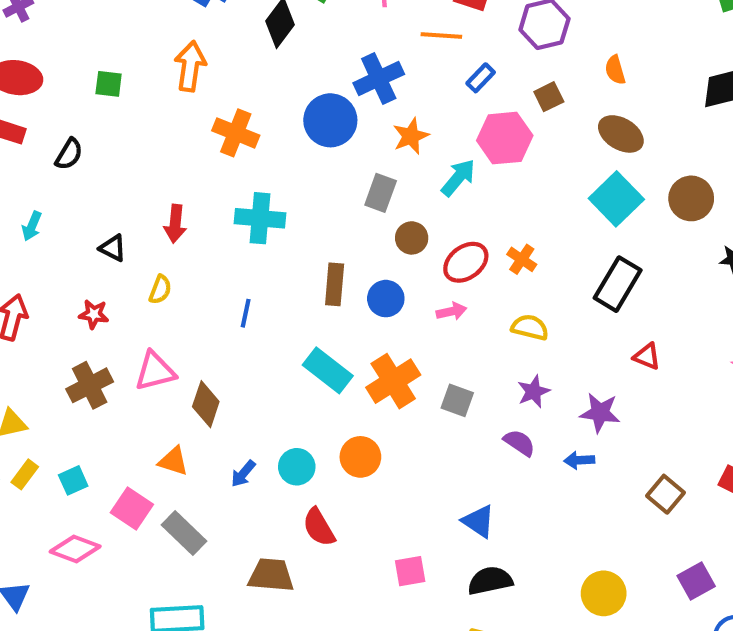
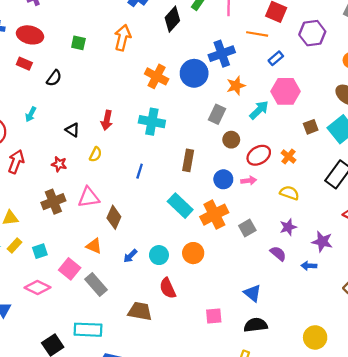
brown square: (549, 97) -> (311, 127), moved
orange cross: (236, 133) -> (157, 76), moved
blue circle: (386, 299) -> (223, 179), moved
gray square: (457, 400) -> (247, 228), turned 35

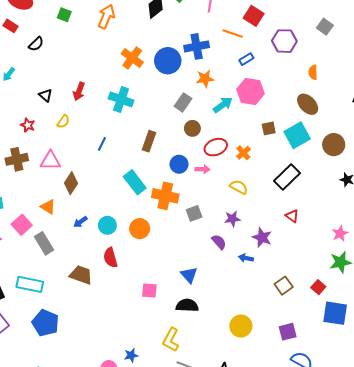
orange cross: (214, 215) -> (165, 196), turned 30

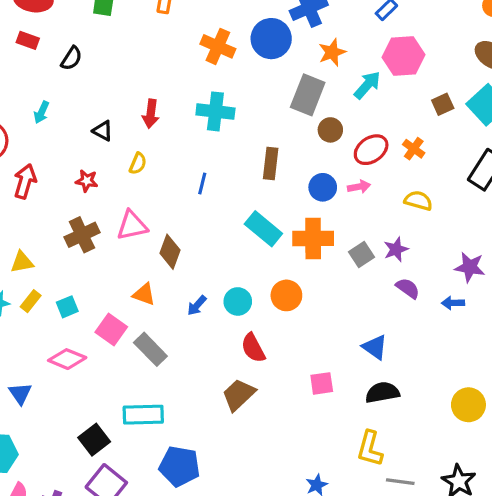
gray rectangle: (183, 102) -> (308, 95), size x1.4
purple star: (232, 219) -> (396, 249), moved
brown trapezoid: (81, 275) -> (239, 395), moved, turned -50

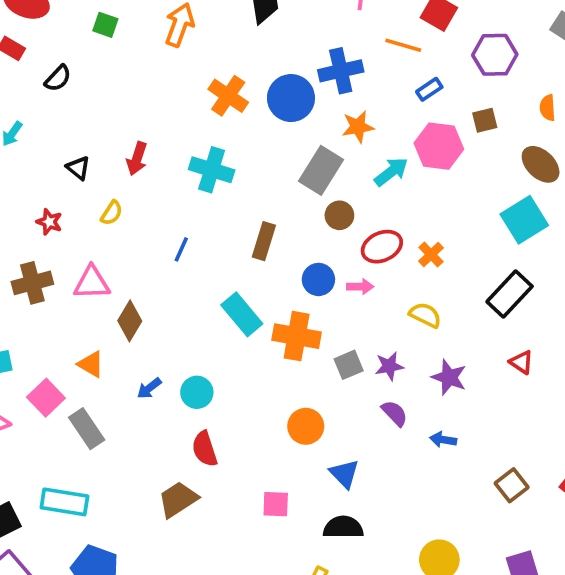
brown square: (443, 104) -> (485, 120), moved
purple star: (470, 267) -> (449, 377), moved
orange circle: (286, 295) -> (306, 426), moved

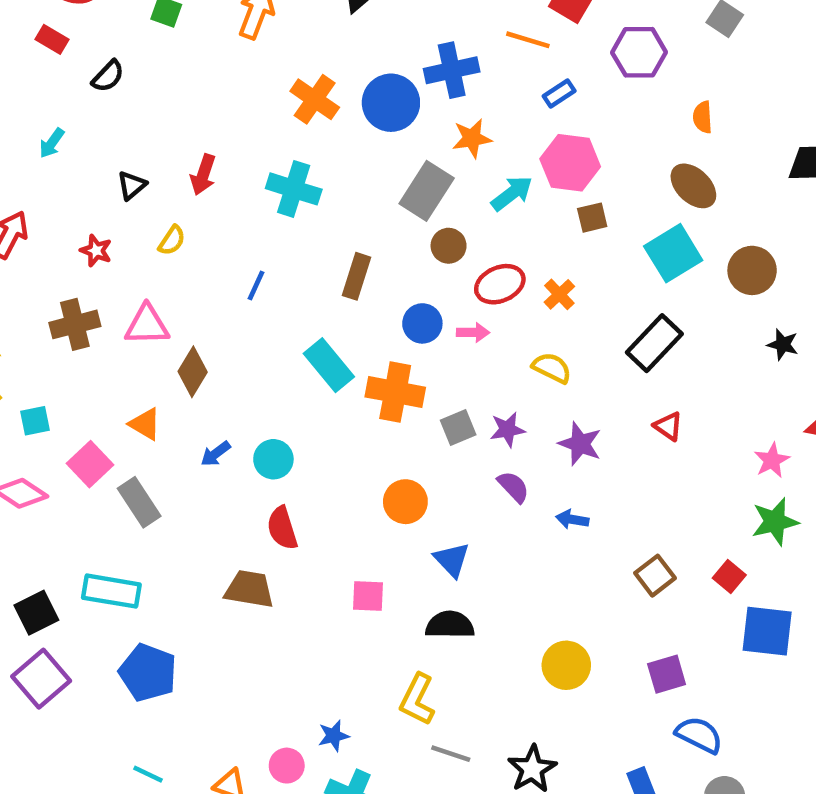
brown square: (485, 120) -> (592, 218), moved
black triangle: (78, 168) -> (132, 185), turned 40
brown trapezoid: (178, 499) -> (249, 589), turned 42

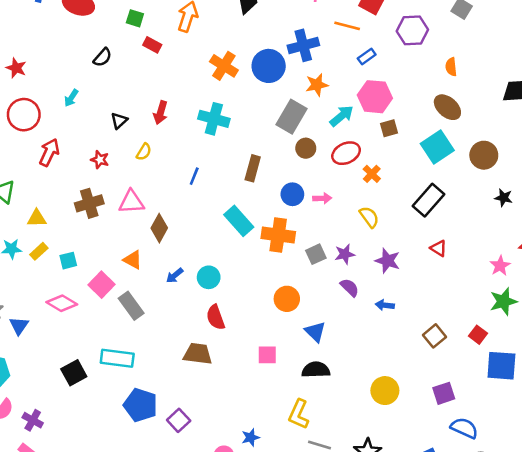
red rectangle: (52, 39) -> (152, 45), moved
red ellipse: (500, 284) -> (346, 153), moved
yellow semicircle: (552, 368) -> (369, 217), turned 30
purple square: (41, 679) -> (179, 420), moved, size x0.7

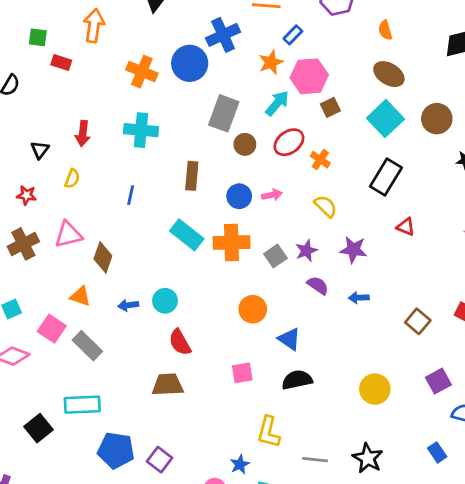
orange star: (317, 85) -> (271, 62), moved
blue arrow: (175, 276) -> (128, 305), turned 42
yellow L-shape: (299, 414) -> (269, 432), moved

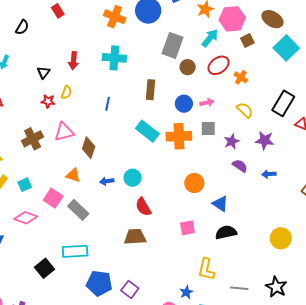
red rectangle: (61, 62) -> (58, 11), turned 40
brown ellipse: (389, 74) -> (272, 19), moved
black rectangle: (386, 177) -> (283, 103), moved
red star: (26, 195) -> (48, 101), moved
gray square: (275, 256) -> (208, 129), moved, turned 35

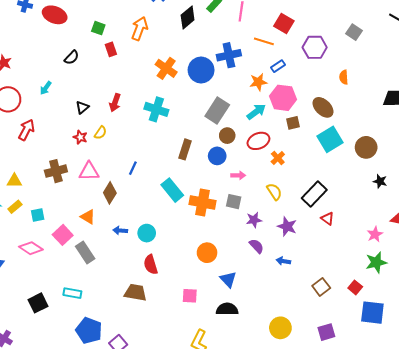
blue line: (108, 104) -> (133, 168), moved
blue circle: (184, 104) -> (217, 156), moved
cyan rectangle: (75, 251) -> (72, 293), size x0.7

